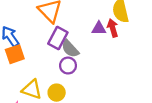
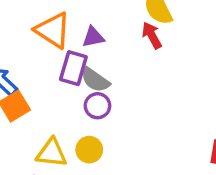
purple triangle: (99, 28) -> (93, 37), moved

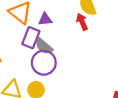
purple circle: (97, 106) -> (44, 63), size x1.5

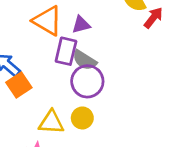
red arrow: (82, 22) -> (153, 18), moved, turned 70

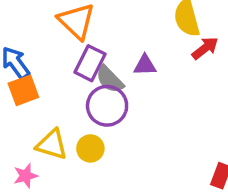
purple triangle: (81, 25) -> (145, 65), moved

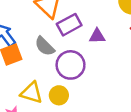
purple rectangle: (90, 63) -> (69, 25), moved, turned 35
gray semicircle: (110, 79) -> (45, 46), moved

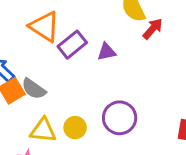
gray semicircle: (45, 46) -> (34, 89), moved
purple circle: (70, 65) -> (120, 118), moved

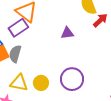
purple rectangle: (72, 45) -> (18, 28), moved
gray semicircle: (34, 89) -> (15, 54), turned 66

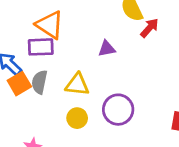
purple rectangle: (18, 28) -> (41, 47), turned 36
yellow triangle: (19, 83) -> (77, 84), moved

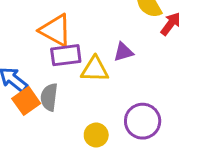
purple rectangle: (41, 47) -> (66, 55), moved
yellow triangle: (77, 84) -> (95, 69), moved

